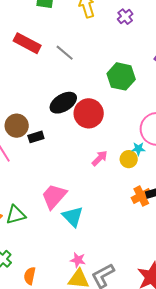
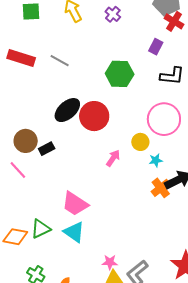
cyan star: (138, 149) -> (156, 160), moved
yellow circle: (129, 159) -> (140, 142), moved
pink trapezoid: (54, 196) -> (75, 204), turned -88
cyan triangle: (73, 217) -> (74, 232), moved

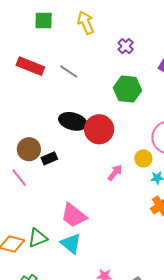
purple cross: (113, 14) -> (126, 46), moved
black ellipse: (67, 110) -> (73, 121), turned 52

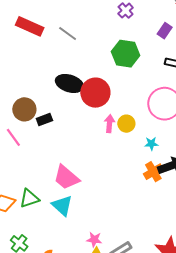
yellow circle: (143, 158) -> (126, 124), moved
pink arrow: (115, 173) -> (109, 124), moved, turned -36

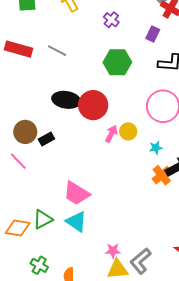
pink arrow: (109, 124) -> (111, 134), turned 30

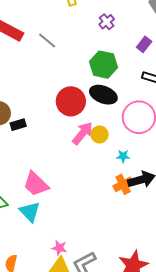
black ellipse: (66, 100) -> (103, 95), moved
pink arrow: (111, 134) -> (83, 133), size x1.4

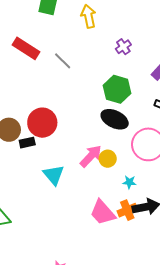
red circle: (71, 101) -> (42, 123), moved
pink trapezoid: (36, 184) -> (103, 212), moved
cyan triangle: (30, 212) -> (54, 175), moved

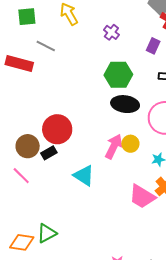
gray line: (63, 61) -> (46, 46), moved

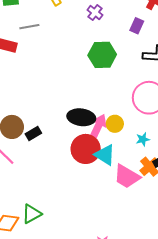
gray line: (46, 46) -> (29, 27), turned -36
black ellipse: (125, 104) -> (81, 117), moved
red circle: (57, 129) -> (86, 149), moved
cyan triangle: (84, 176) -> (105, 155), moved

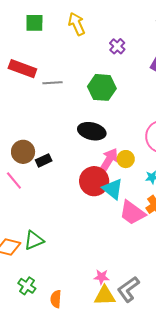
gray line: (29, 27) -> (52, 83), moved
green hexagon: (102, 55) -> (102, 87), moved
black ellipse: (81, 117) -> (92, 131), moved

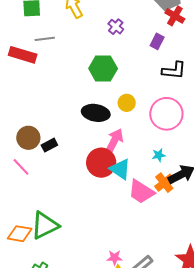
gray line: (52, 83) -> (45, 39), moved
yellow circle: (126, 159) -> (127, 103), moved
green triangle: (34, 240) -> (45, 225), size x1.4

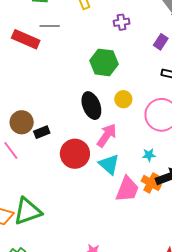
purple cross: (116, 27) -> (122, 22), turned 35
black ellipse: (96, 113) -> (91, 106), turned 52
red circle: (101, 163) -> (75, 154), moved
orange cross: (164, 183) -> (151, 183), turned -30
pink trapezoid: (141, 192) -> (127, 189), turned -108

